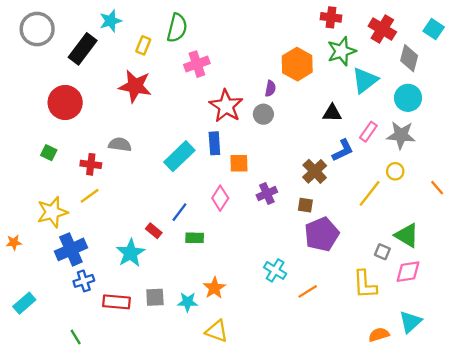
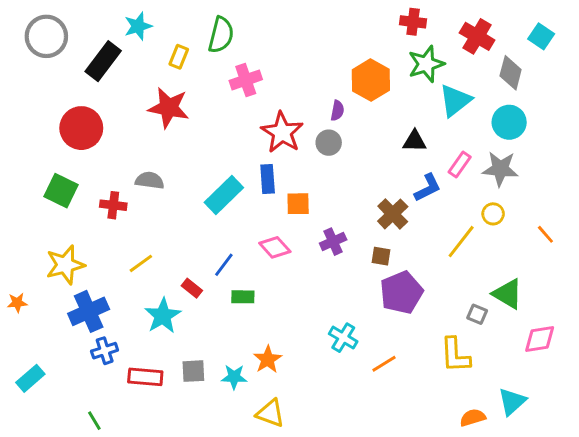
green square: (49, 153) -> (61, 191), size x1.6
yellow line: (90, 196) -> (141, 263), moved
pink diamond: (220, 198) -> (275, 247), turned -75
pink diamond: (408, 272) -> (540, 339), moved

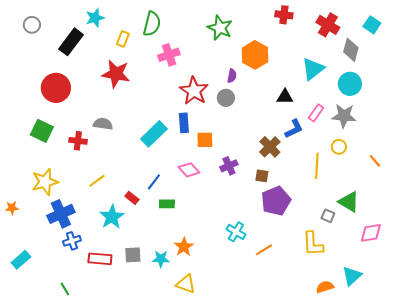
gray circle: (46, 36) -> (32, 25), size x0.6
green star: (426, 64) -> (220, 28), moved, turned -30
yellow line: (461, 242) -> (317, 166), turned -35

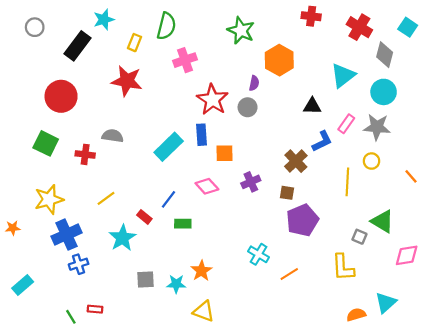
red rectangle: (100, 259) -> (95, 309), moved, size x0.6

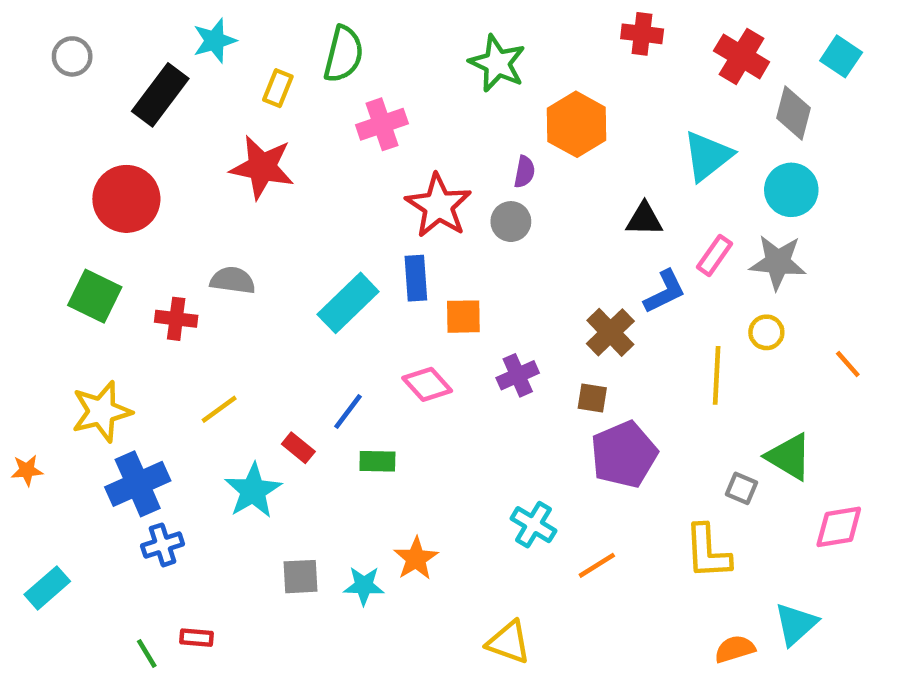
yellow triangle: (204, 311) -> (509, 642), moved

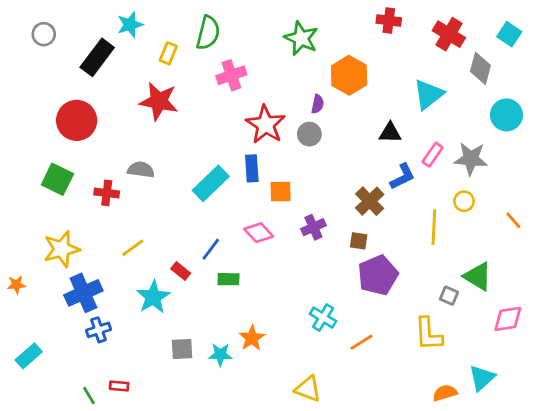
cyan circle: (791, 190) -> (506, 115), moved

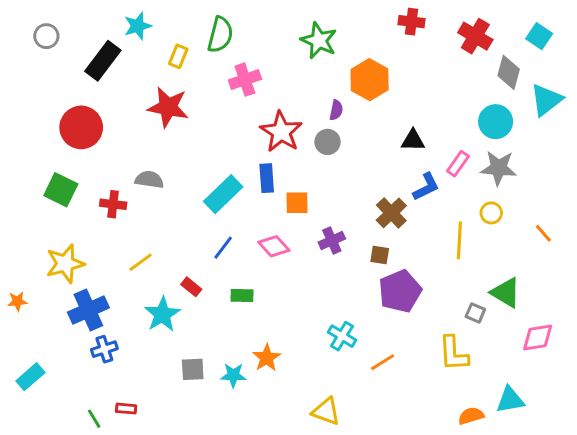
cyan triangle: (428, 94) -> (546, 100), moved
cyan circle: (506, 115) -> (496, 122), moved
blue line: (211, 249) -> (223, 248), moved
cyan triangle: (482, 378) -> (510, 400), turned 32

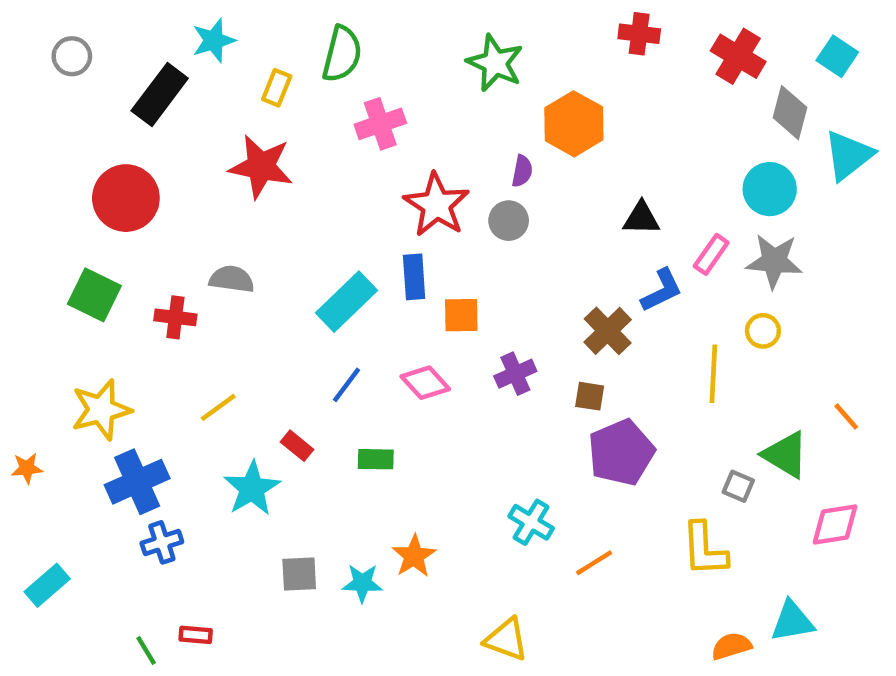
orange line: (543, 233) -> (846, 416), moved

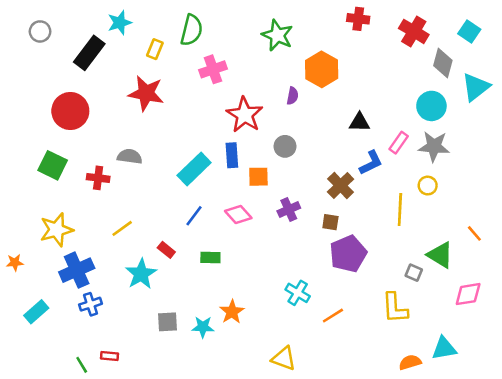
gray circle: (509, 221) -> (285, 146), moved
cyan rectangle: (47, 585) -> (36, 312), moved

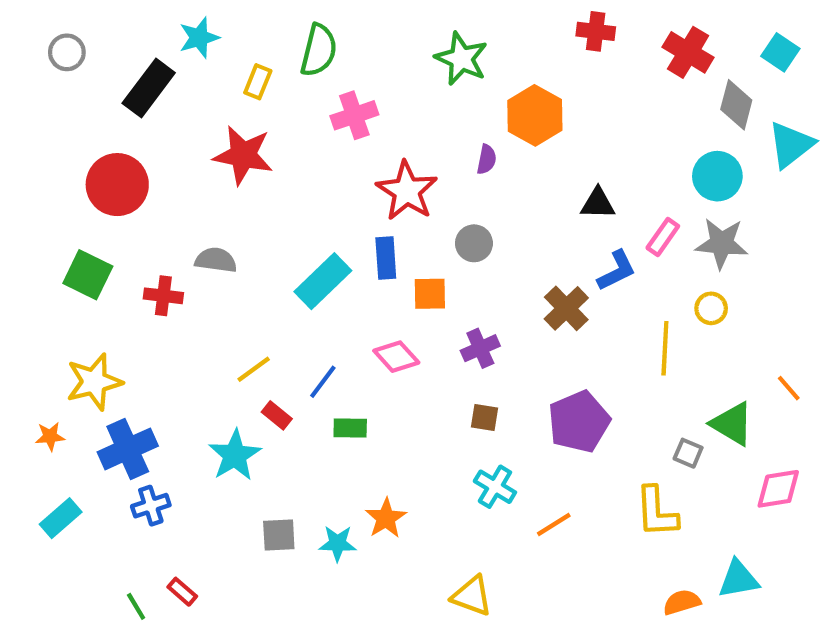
blue line: (194, 216) -> (323, 382), moved
brown square: (330, 222) -> (484, 417), moved
yellow line: (122, 228) -> (254, 369), moved
orange star: (15, 263) -> (50, 436), moved
red rectangle: (109, 356) -> (182, 592), turned 36

